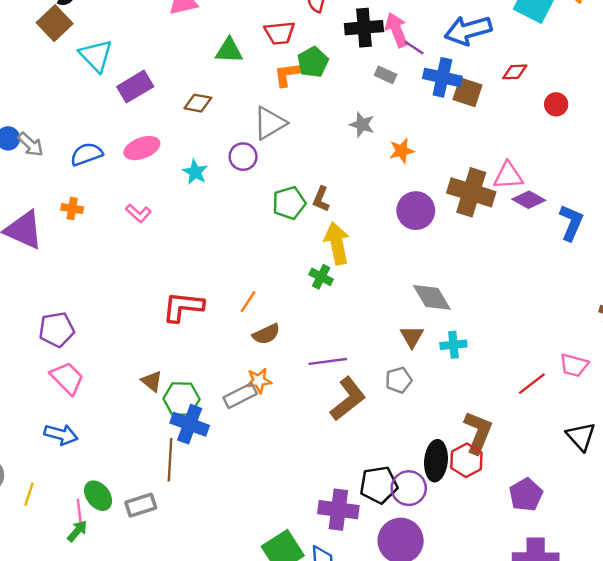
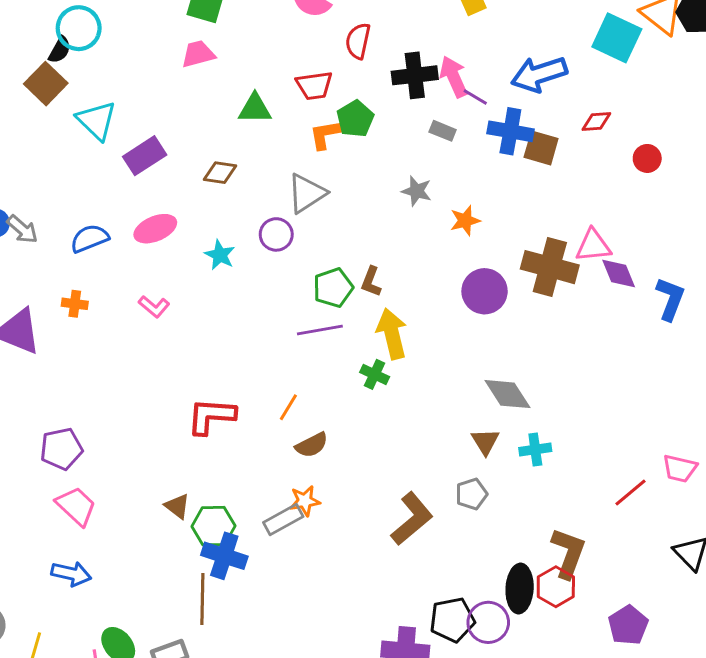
purple diamond: (529, 200) -> (619, 273), turned 40
purple line: (328, 361) -> (320, 330), moved

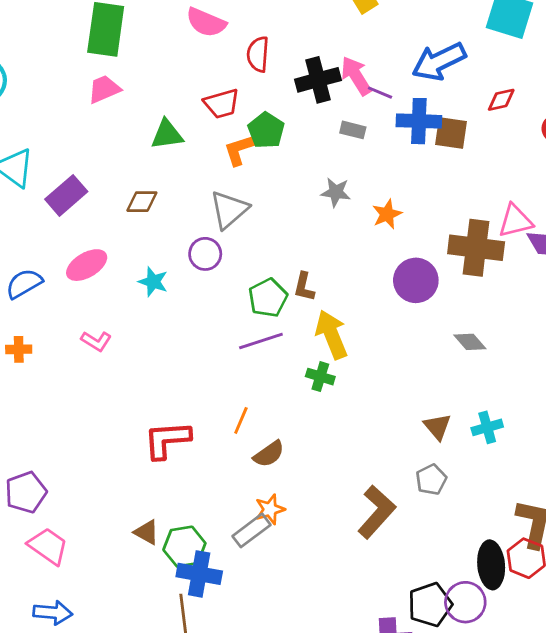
gray diamond: (507, 394) -> (470, 342), moved, size x0.7

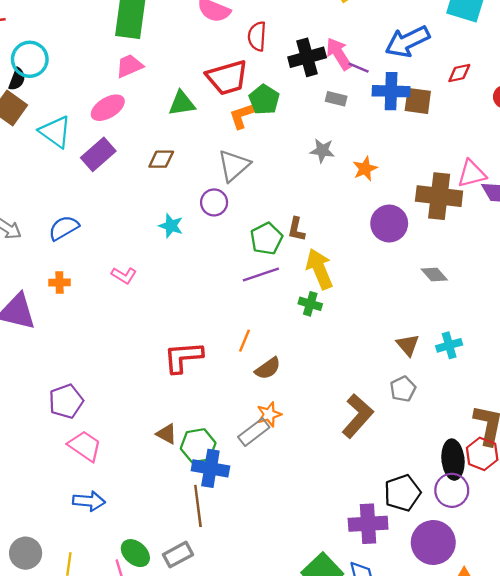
red trapezoid: (222, 104) -> (227, 77), size x1.4
pink ellipse: (87, 265) -> (108, 108), moved
purple circle: (465, 602) -> (452, 490), moved

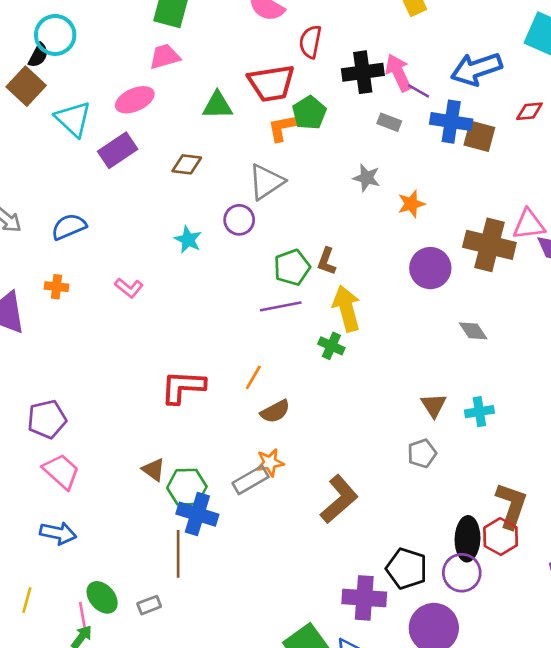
brown L-shape: (358, 416) -> (339, 499), moved
black pentagon: (402, 493) -> (407, 569), turned 30
gray rectangle: (178, 555) -> (149, 605), size x0.7

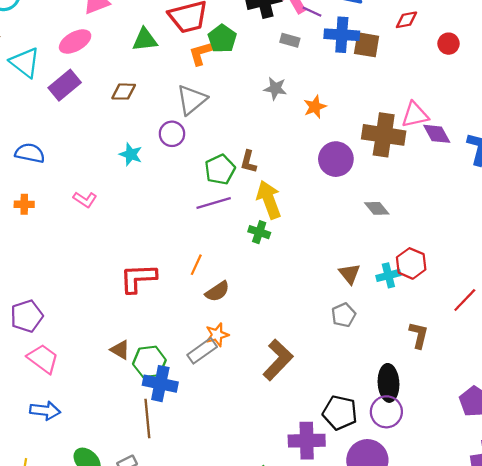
blue semicircle: (69, 227) -> (30, 153), turned 40
brown L-shape: (511, 506) -> (419, 335), moved, size x0.7
red hexagon: (501, 537) -> (411, 263), moved

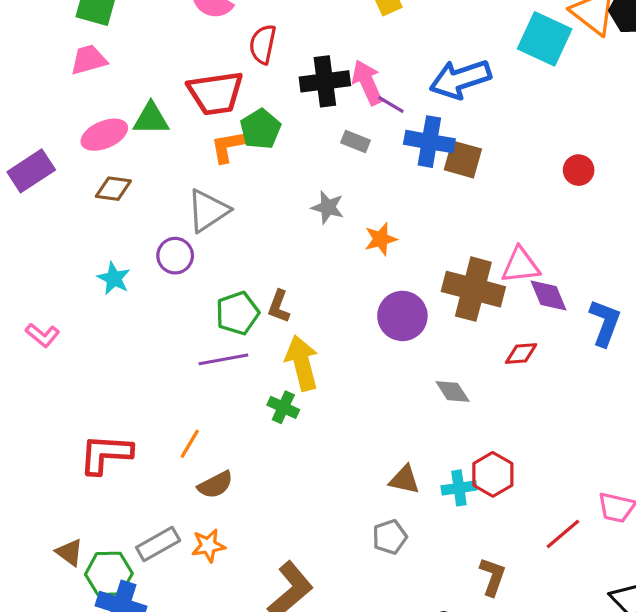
red diamond: (407, 20) -> (521, 354), moved
pink ellipse: (75, 41) -> (104, 135), moved
brown triangle: (350, 274) -> (404, 480), turned -45
gray rectangle: (202, 351) -> (158, 544), moved

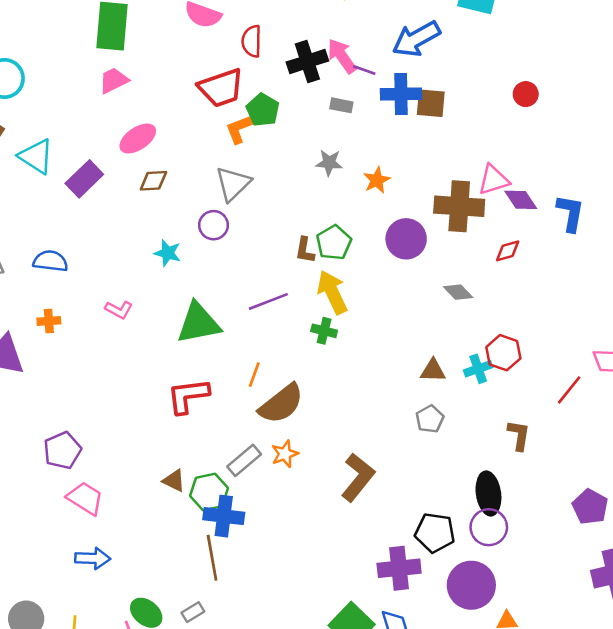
green triangle: (151, 119) -> (198, 323), moved, size x1.5
green pentagon: (237, 313) -> (334, 243), moved
brown semicircle: (215, 485) -> (281, 404), size x1.6

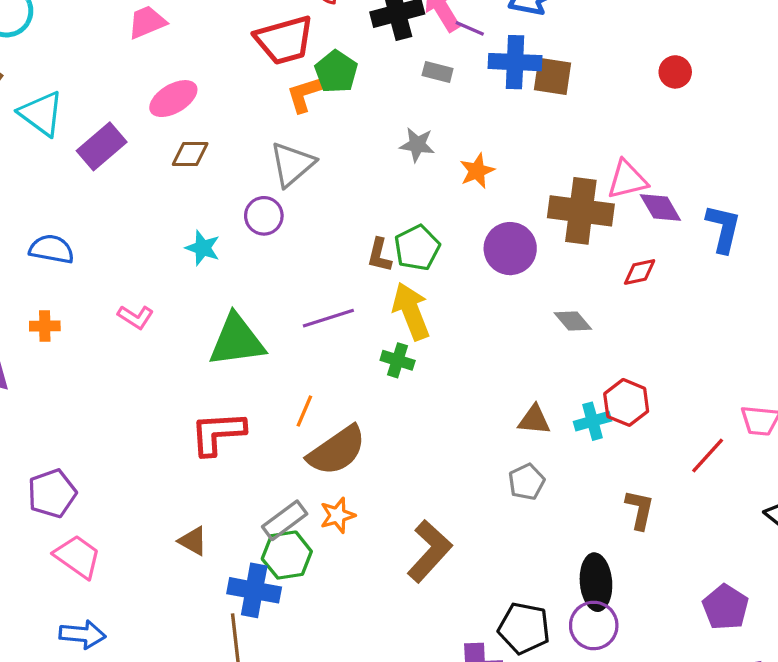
green hexagon: (209, 492) -> (287, 555), moved

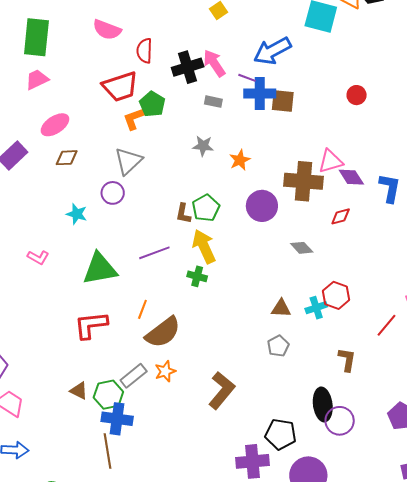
purple line: (470, 28) -> (247, 78), moved
green hexagon: (287, 555) -> (108, 395), moved
purple circle: (594, 625) -> (340, 421), moved

